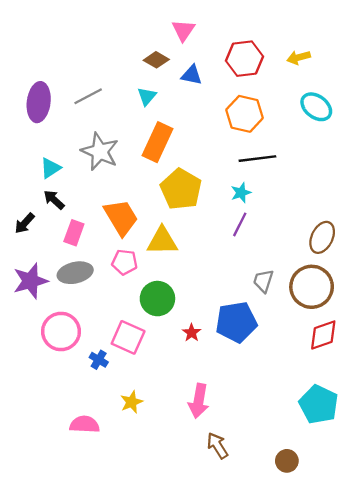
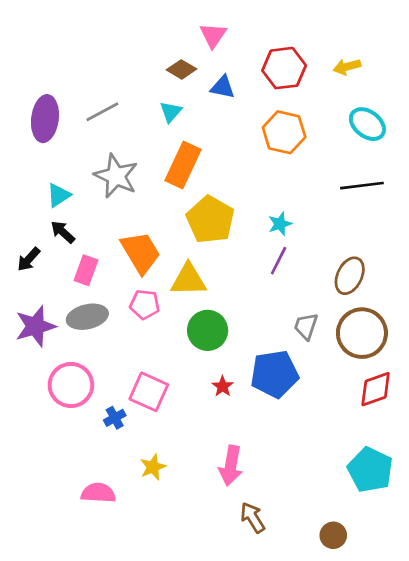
black line: (257, 159) -> (362, 186), moved
brown ellipse: (322, 237) -> (350, 276), moved
green circle: (157, 299) -> (208, 330), moved
blue cross: (99, 360) -> (115, 418), turned 30

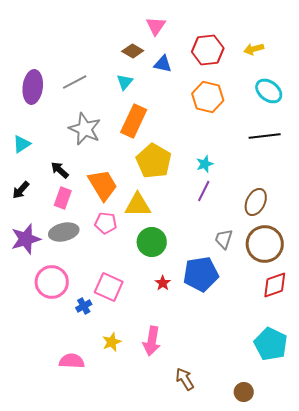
cyan triangle: (59, 195) -> (22, 144), moved
black arrow: (63, 232) -> (60, 170), moved
pink arrow: (231, 466) -> (152, 341), moved

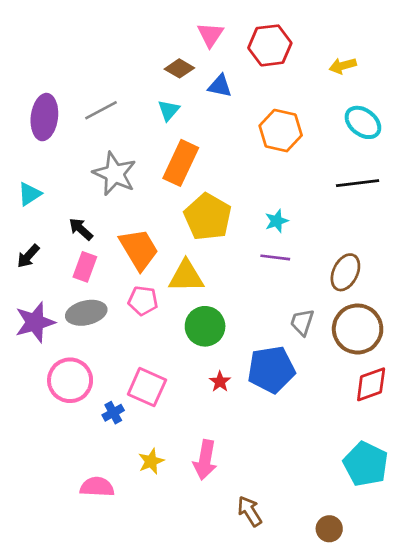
red hexagon: (208, 50) -> (270, 45), moved
purple line: (204, 191) -> (275, 257), turned 70

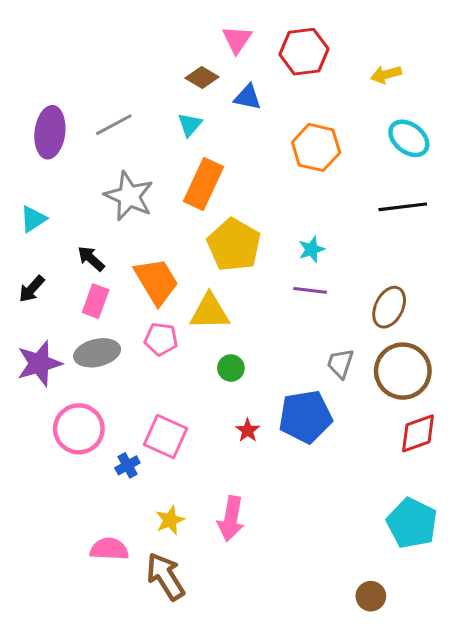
green circle: (205, 326) -> (231, 368), size x0.6
brown arrow: (250, 511) -> (166, 576), moved, size x1.4

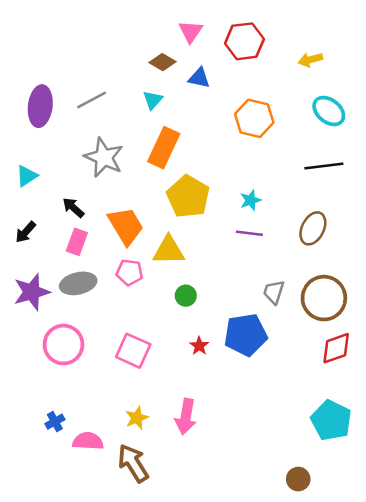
brown ellipse: (389, 307) -> (313, 228), moved
blue cross: (127, 465) -> (55, 422), moved

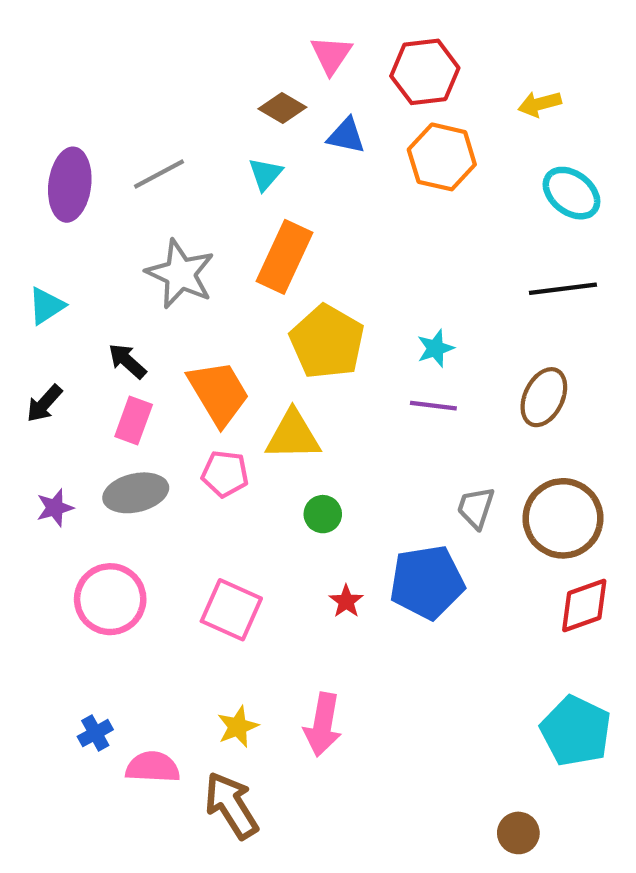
orange hexagon: (254, 118) -> (442, 157), moved
purple star: (32, 292) -> (55, 508), size x0.6

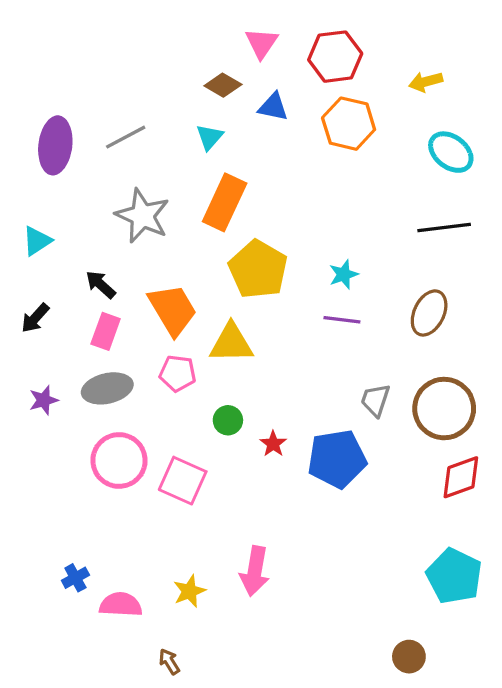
green circle: (323, 514) -> (228, 420), moved
pink circle: (110, 599) -> (119, 460), moved
red star: (346, 601) -> (273, 444), moved
yellow star: (238, 727) -> (189, 591), moved
brown arrow: (231, 805) -> (169, 662), moved, size x0.5

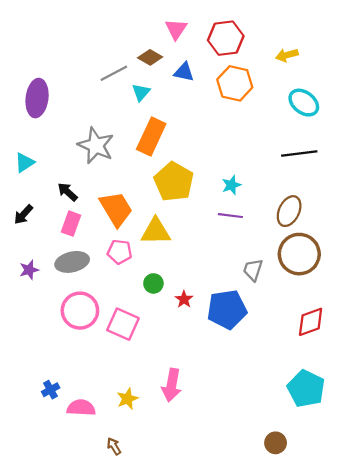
gray line: (126, 137) -> (114, 73), moved
brown circle: (444, 409) -> (299, 254), moved

